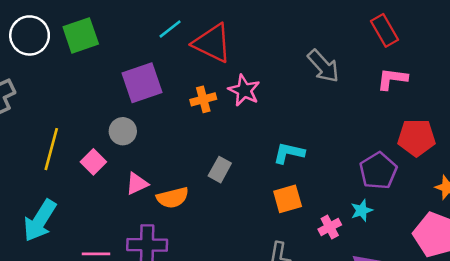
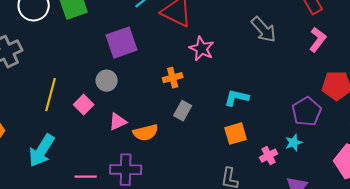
pink L-shape: (392, 79) -> (318, 40), turned 120
orange cross: (203, 99) -> (173, 78), moved

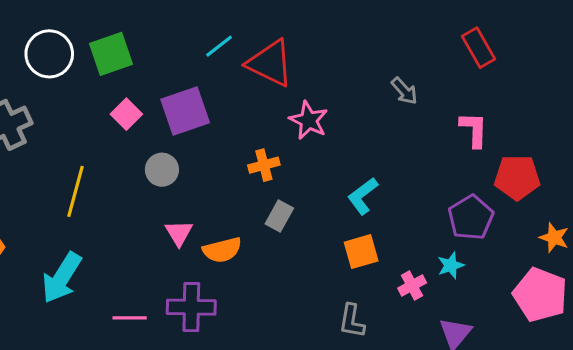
gray arrow: (264, 30) -> (404, 91), size x0.7
pink L-shape: (318, 40) -> (474, 130), moved, turned -35
cyan L-shape: (237, 98) -> (363, 196), turned -50
pink square: (84, 105) -> (126, 114), moved
pink triangle: (118, 122) -> (179, 233), turned -36

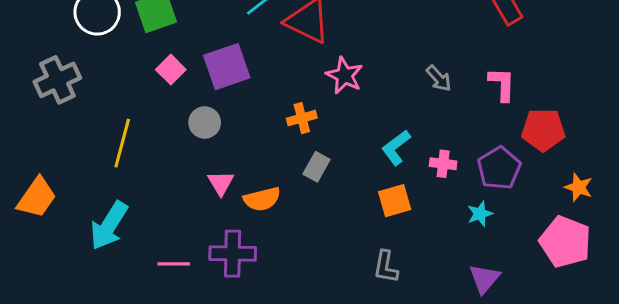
gray arrow: (404, 91) -> (439, 78), moved
pink cross: (412, 285) -> (443, 164), moved, turned 35

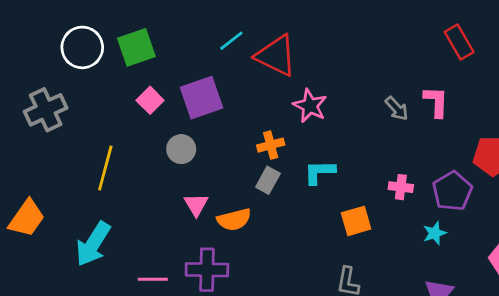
pink L-shape: (502, 84) -> (436, 102), moved
cyan L-shape: (396, 148) -> (319, 172), moved, turned 36
gray rectangle: (317, 167) -> (268, 180), moved

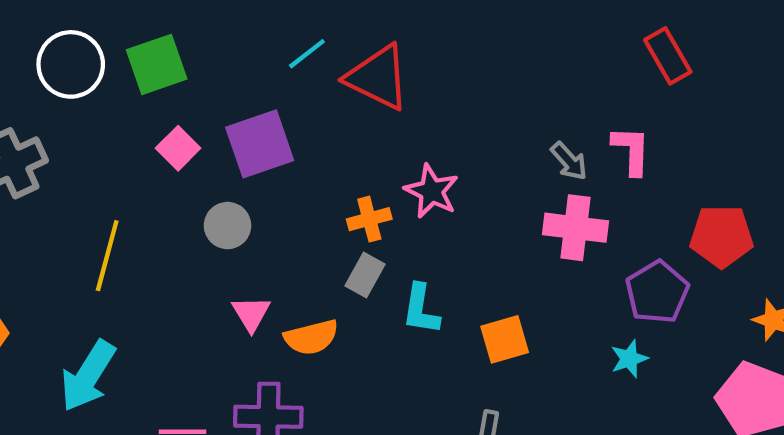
pink star: (310, 106) -> (432, 191), moved
cyan L-shape: (319, 172) -> (421, 309), moved, turned -80
pink cross: (401, 187) -> (575, 228), moved, size x1.6

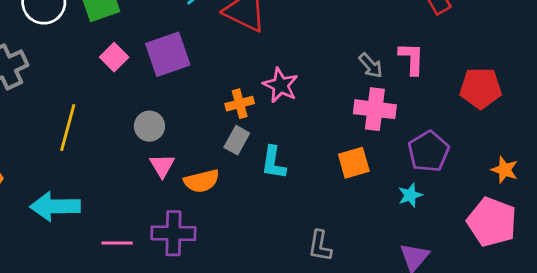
gray circle: (228, 226) -> (149, 126), moved
red pentagon: (722, 236) -> (481, 88), moved
orange square: (505, 339) -> (354, 163), moved
cyan arrow: (88, 376) -> (55, 206), turned 57

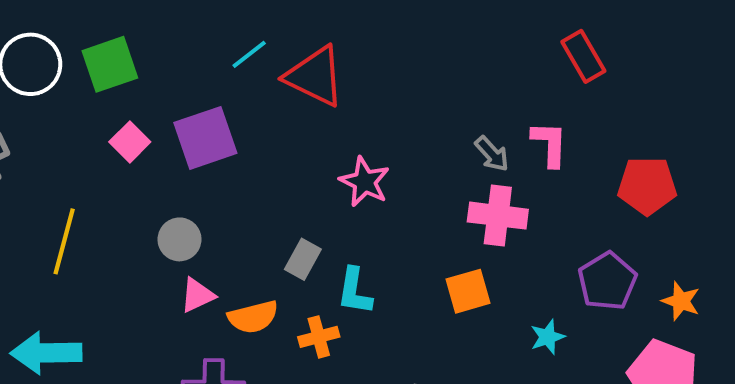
orange cross: (240, 104) -> (319, 337), moved
purple pentagon: (428, 151) -> (607, 281), moved
pink triangle: (162, 166) -> (197, 295), turned 36

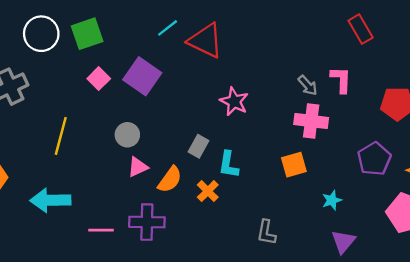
purple square: (205, 138) -> (142, 76), turned -36
orange semicircle: (253, 317) -> (170, 180), turned -40
orange cross: (319, 337) -> (208, 191), turned -30
cyan star: (548, 337) -> (332, 200), moved

